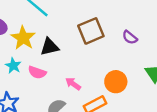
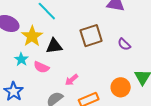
orange circle: (116, 82) -> (121, 87), moved
pink arrow: (73, 84) -> (72, 80), turned -80

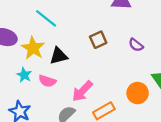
brown square: (91, 36) -> (98, 40), size x0.7
pink arrow: (72, 80) -> (82, 91), size x1.5

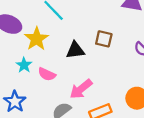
brown square: (98, 40) -> (104, 39), turned 30
black triangle: (59, 56) -> (75, 50), moved

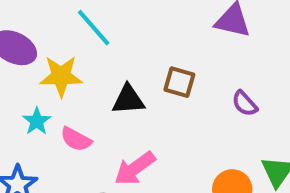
yellow star: (36, 39) -> (61, 76), turned 30

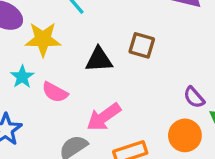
purple semicircle: (245, 104) -> (194, 97), moved

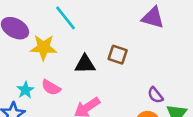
cyan star: (22, 77) -> (25, 90), moved

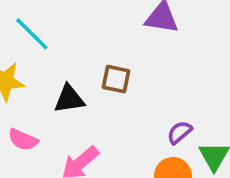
purple semicircle: (155, 95) -> (179, 132), turned 96

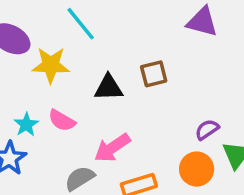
brown square: (116, 79) -> (154, 74), turned -32

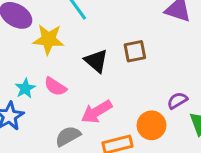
black triangle: (109, 88) -> (96, 61), turned 40
orange circle: (197, 169) -> (151, 125), moved

